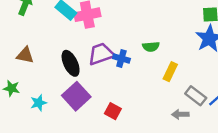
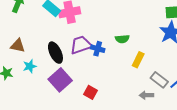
cyan star: (39, 103) -> (30, 66), moved

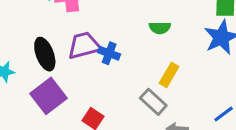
green semicircle: (122, 39) -> (160, 28), moved
gray rectangle: (159, 80) -> (153, 102), moved

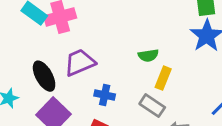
green semicircle: (160, 28) -> (148, 55), moved
blue cross: (109, 53) -> (105, 95), moved

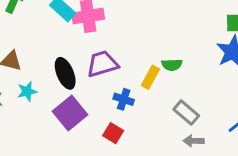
yellow rectangle: (163, 78) -> (150, 77), moved
gray rectangle: (152, 106) -> (186, 113), moved

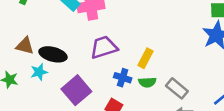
green semicircle: (172, 65) -> (147, 82), moved
black ellipse: (65, 73) -> (53, 54), moved, turned -52

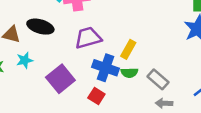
black ellipse: (53, 54) -> (40, 27), moved
blue cross: (123, 78) -> (106, 68), size x1.5

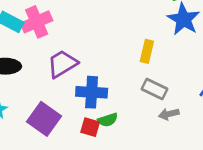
yellow rectangle: (128, 49) -> (147, 51), moved
green semicircle: (129, 73) -> (108, 120), moved

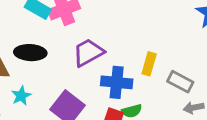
yellow rectangle: (147, 51) -> (149, 64), moved

